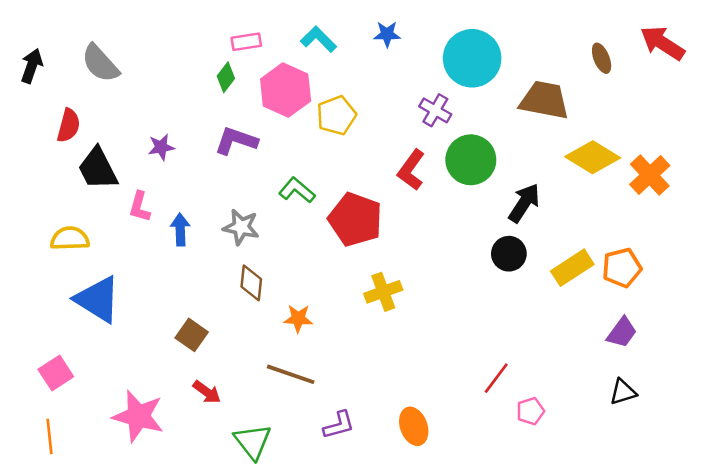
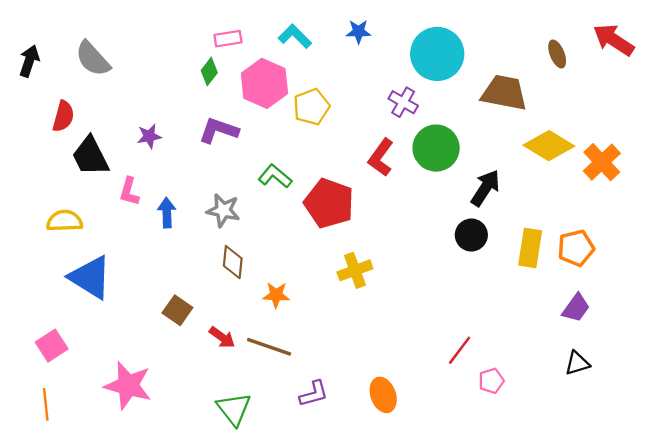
yellow rectangle: (572, 268) -> (530, 248), turned -48
red arrow: (207, 392) -> (222, 337), moved

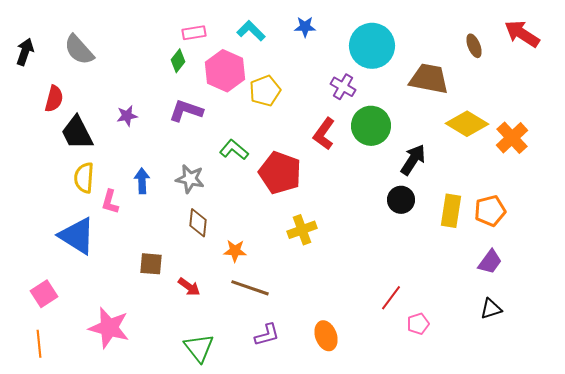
pink L-shape: (129, 192) -> (110, 202), moved
yellow semicircle: (65, 221) -> (84, 178), moved, turned -84
brown square: (177, 310) -> (151, 264), turned -30
brown line: (269, 347) -> (250, 288), moved

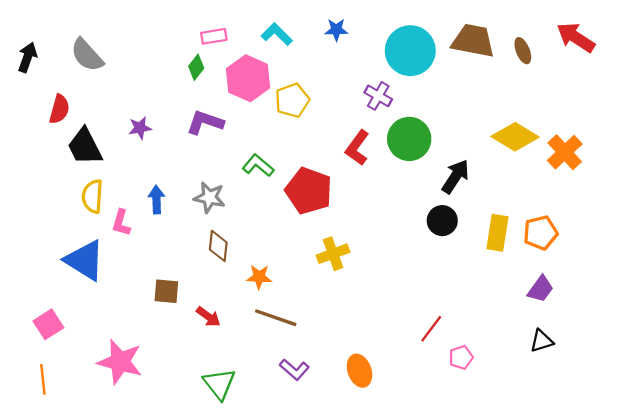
brown trapezoid: (429, 79) -> (473, 41), moved
purple L-shape: (267, 335) -> (294, 370), turned 56

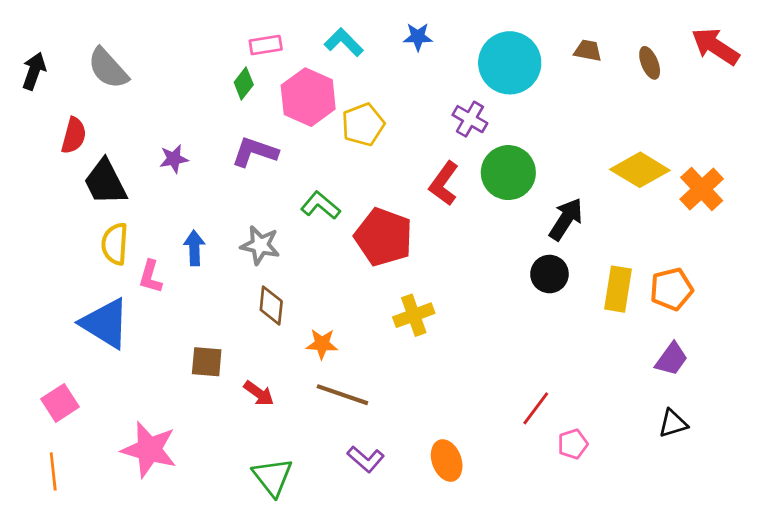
brown trapezoid: (473, 41) -> (588, 51), size x0.5

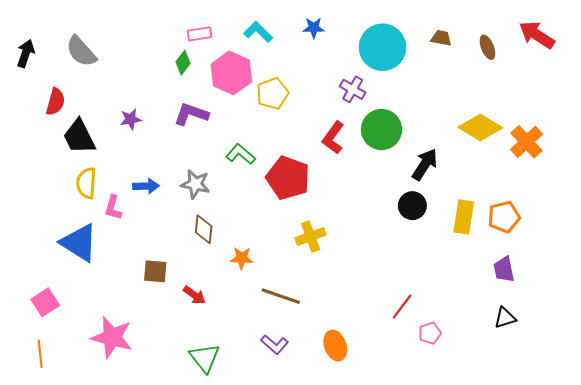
blue arrow: (194, 248) -> (146, 186), turned 90
purple trapezoid: (672, 359) -> (504, 269), turned 132
brown line: (342, 395) -> (281, 296), moved

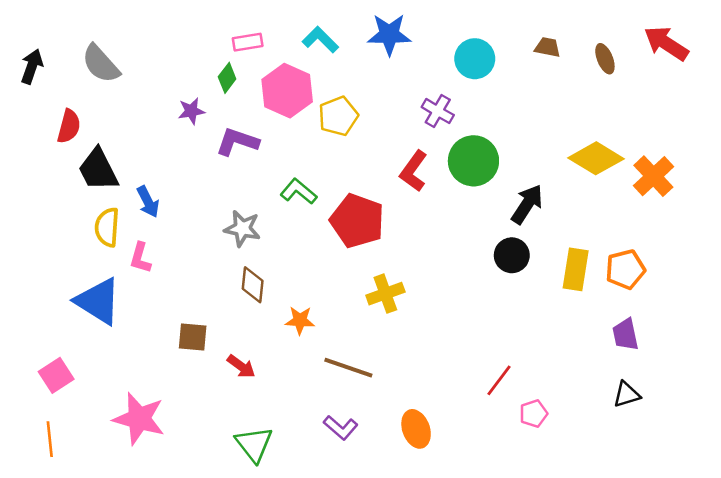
blue star: (314, 28) -> (389, 34), size x1.6
cyan circle: (383, 47) -> (475, 59), size x0.7
purple star: (131, 119) -> (191, 111), moved
blue arrow: (146, 186) -> (148, 202), moved, turned 65

